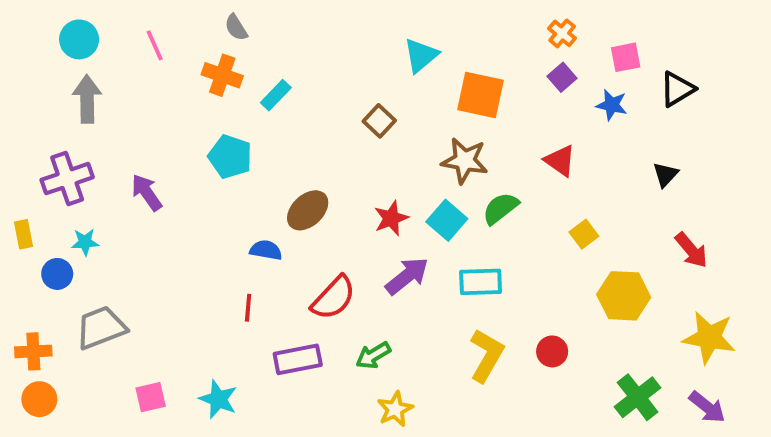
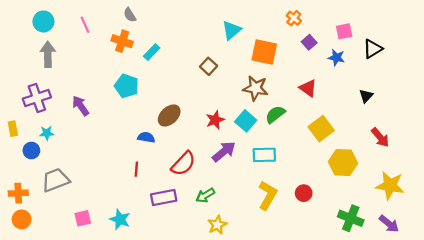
orange cross: (562, 33) -> (294, 18), moved
yellow square: (584, 234) -> (321, 129), size x1.6
green cross: (638, 397) -> (351, 218), turned -30

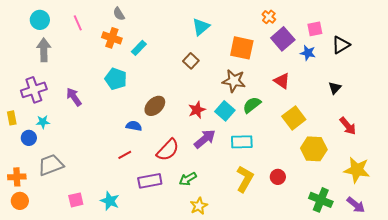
cyan triangle: (231, 30) -> (201, 27), moved
purple square: (309, 42) -> (283, 39), size x1.6
red line: (136, 169) -> (125, 155), turned 56

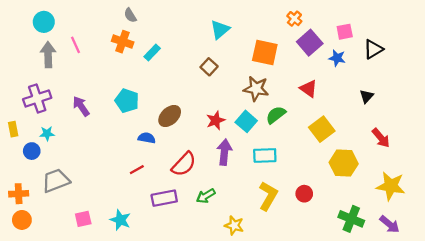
pink line: (78, 23) -> (76, 45), moved
cyan pentagon: (116, 79) -> (127, 101), moved
purple arrow: (205, 139) -> (224, 152), turned -45
yellow star: (199, 206) -> (234, 225), moved, turned -30

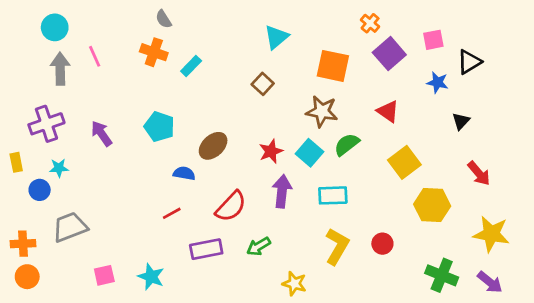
blue star: (337, 58) -> (438, 82), moved

